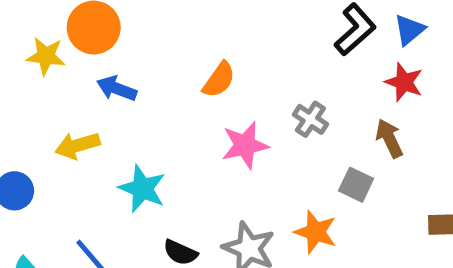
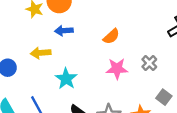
blue arrow: (117, 89) -> (64, 31), turned -36

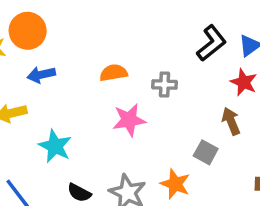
orange semicircle: (111, 36) -> (114, 73), turned -138
gray cross: (149, 63) -> (164, 85), moved, turned -35

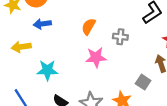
orange semicircle: (114, 73) -> (89, 27), turned -56
cyan star: (55, 146) -> (47, 70), turned -30

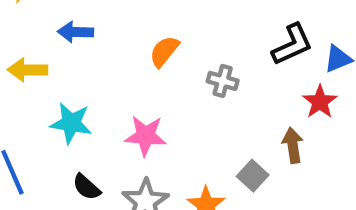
pink star: (96, 57) -> (146, 136), moved

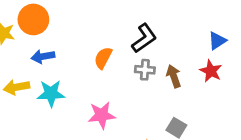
black L-shape: (292, 45) -> (144, 38), moved
cyan star: (71, 123) -> (51, 93), moved
brown arrow: (293, 145) -> (174, 76), moved

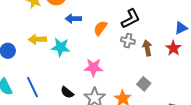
blue arrow: (43, 56) -> (73, 19), moved

